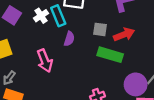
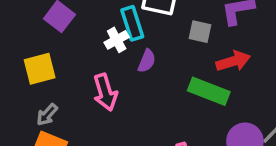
white cross: (41, 16) -> (117, 40), moved
gray square: (100, 29) -> (200, 32), moved

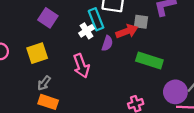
red arrow: (233, 61) -> (127, 31), moved

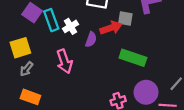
cyan rectangle: (96, 19) -> (51, 20), moved
gray arrow: (44, 83) -> (26, 69), moved
purple circle: (175, 92) -> (146, 92), moved

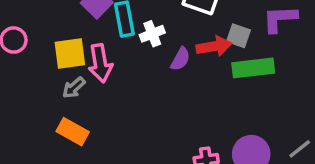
green rectangle: (133, 58) -> (253, 68), moved, turned -35
pink arrow: (64, 61) -> (100, 63), moved

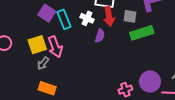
white cross: (152, 34) -> (87, 18), moved, turned -32
red arrow: (214, 46) -> (109, 16), moved, turned 102

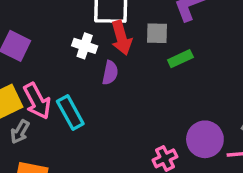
cyan rectangle: (64, 19) -> (70, 113), moved
green rectangle: (142, 33) -> (180, 59), size x0.6

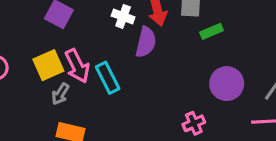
purple semicircle: (110, 73) -> (146, 42), size x1.4
purple circle: (205, 139) -> (227, 84), moved

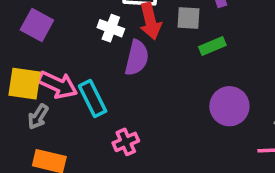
yellow square: (48, 65) -> (24, 84), turned 32
pink arrow: (77, 66) -> (58, 85), turned -40
pink cross: (194, 123) -> (126, 142), moved

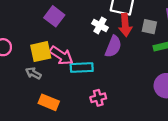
yellow square: (24, 84) -> (41, 52), turned -30
cyan rectangle: (93, 99) -> (82, 68), turned -75
gray arrow: (38, 117) -> (33, 73), moved, turned 77

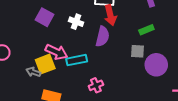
white cross: (100, 25) -> (76, 22), moved
gray square: (149, 27) -> (137, 51), moved
yellow square: (41, 52) -> (45, 64), moved

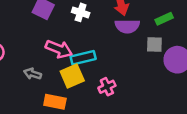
purple semicircle: (102, 36) -> (127, 26), moved, turned 78
yellow square: (45, 64) -> (72, 76), moved

